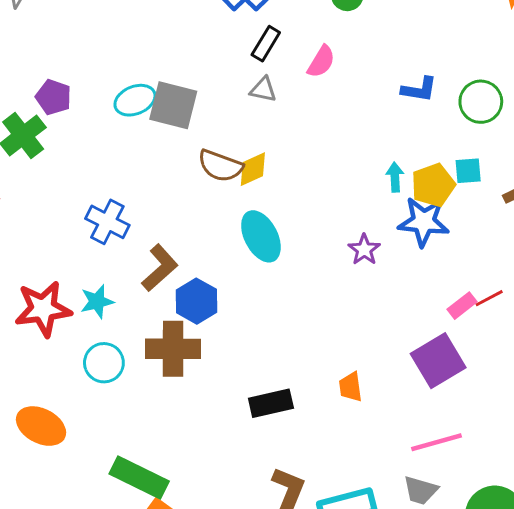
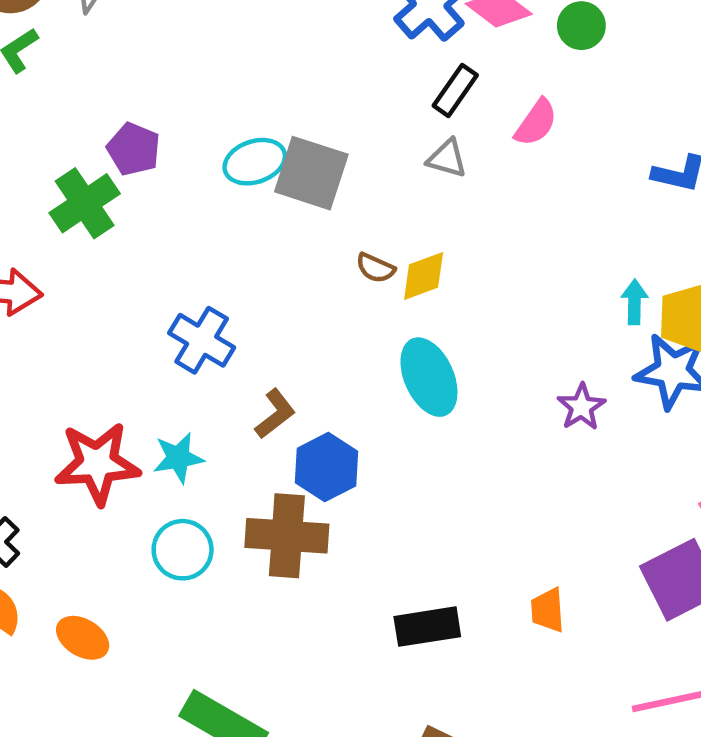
brown semicircle: (220, 166) -> (375, 268), size x0.6
brown L-shape: (160, 268) -> (275, 414), size x0.7
orange ellipse: (41, 426) -> (83, 638), size x0.7

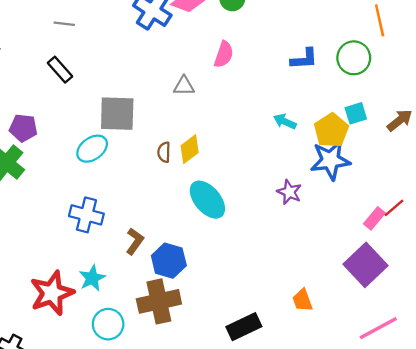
black rectangle: (455, 90) -> (60, 70), moved, turned -60
cyan ellipse: (255, 162) -> (92, 149), moved
brown semicircle: (375, 268) -> (164, 152), turned 84
cyan arrow: (634, 302) -> (285, 121), moved, turned -50

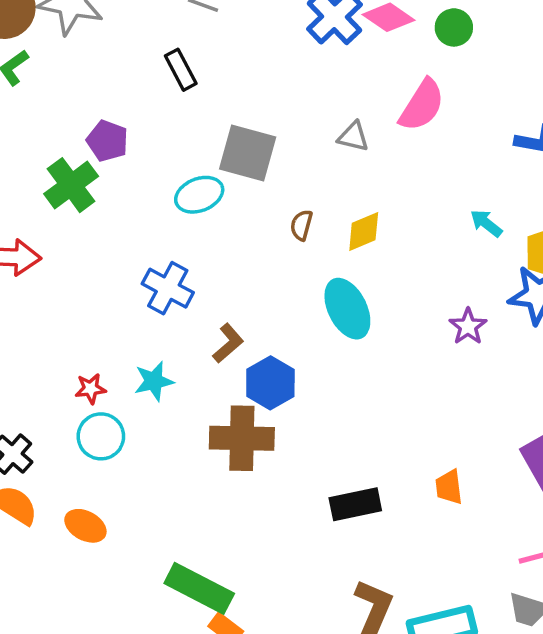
pink semicircle: (224, 54) -> (422, 105), size x1.4
yellow diamond: (190, 149) -> (364, 231), moved
red star: (52, 293) -> (91, 389), size x0.5
cyan circle: (108, 324) -> (101, 436), moved

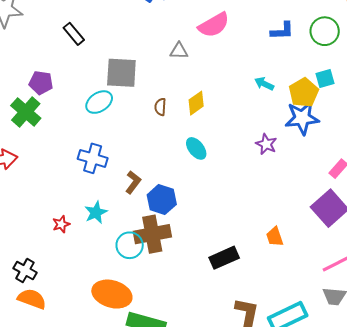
pink semicircle: (422, 105) -> (214, 25), turned 40
cyan ellipse: (347, 309) -> (196, 148), size x0.7
cyan circle: (101, 436) -> (130, 245), moved
orange ellipse: (85, 526) -> (112, 294), moved, size x1.6

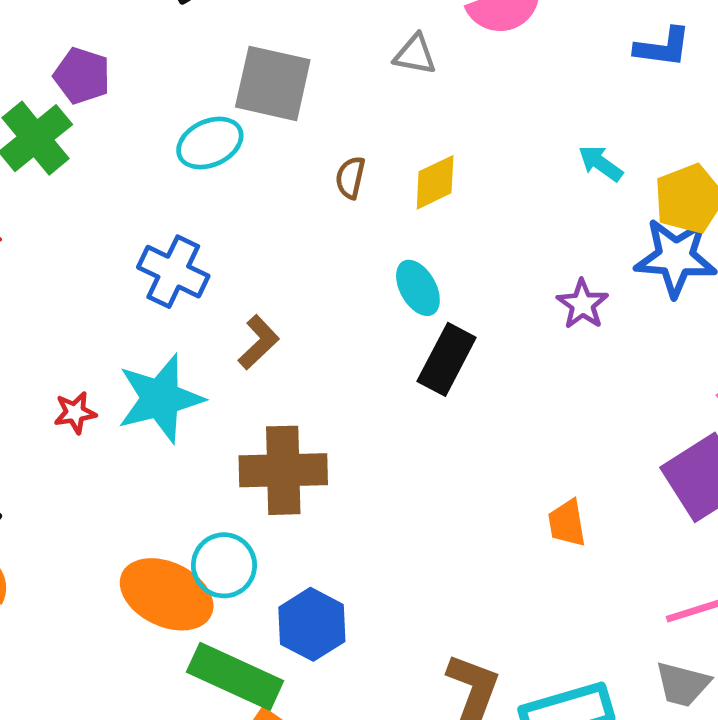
blue hexagon: (162, 200) -> (312, 624), moved
cyan star: (96, 212) -> (160, 399), size x1.6
cyan circle: (130, 245) -> (224, 565), moved
black rectangle: (224, 258) -> (447, 359), moved, turned -48

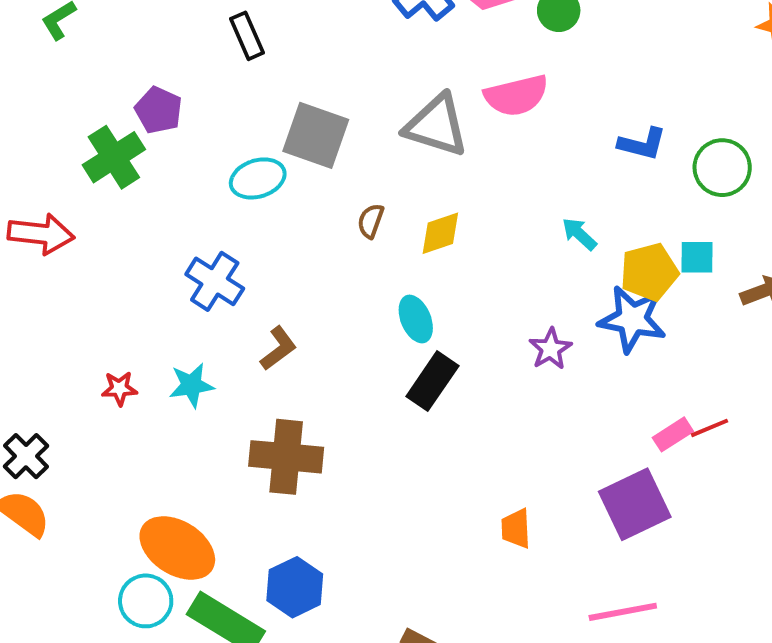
gray triangle: (415, 54) -> (436, 125), size x1.8
cyan star: (160, 399) -> (191, 385), size x0.6
cyan circle: (224, 565) -> (146, 601), moved

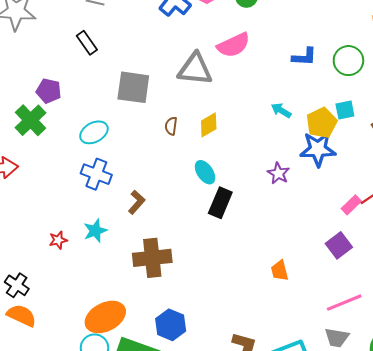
cyan ellipse: (258, 178) -> (94, 132), moved
purple square: (635, 504) -> (339, 245), size x0.7
orange ellipse: (177, 548) -> (105, 317), turned -48

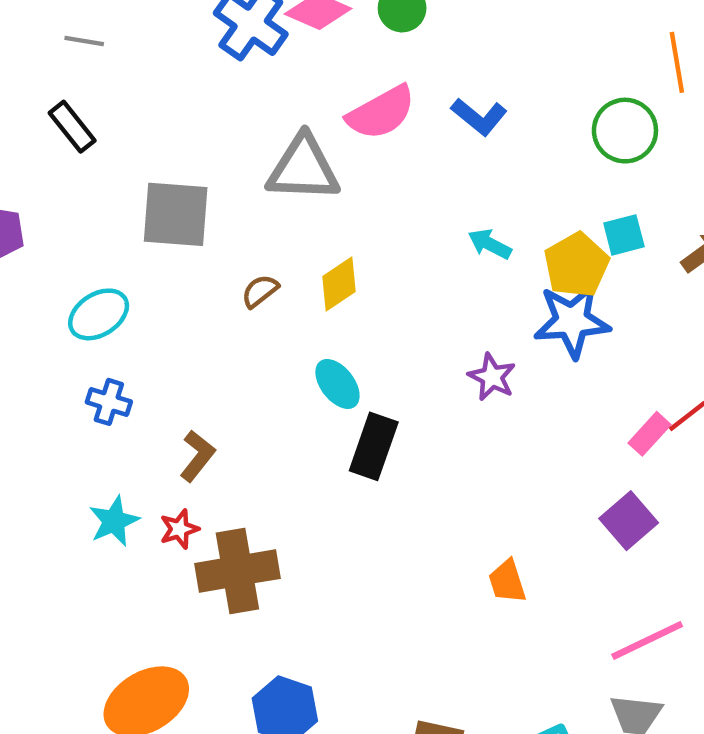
blue L-shape: (304, 57) -> (479, 117), moved, turned 40
brown semicircle: (171, 126) -> (260, 291), turned 48
blue cross: (96, 174) -> (109, 402), size x0.7
red star: (58, 240) -> (179, 529), moved

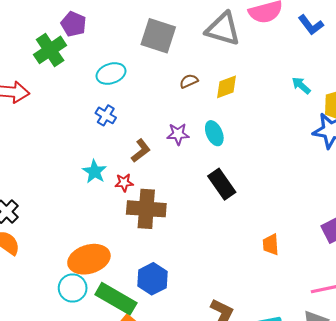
purple star: (492, 377) -> (178, 134), moved, turned 30
black rectangle: (374, 446) -> (222, 184), moved, turned -68
cyan star: (114, 521) -> (95, 172), turned -30

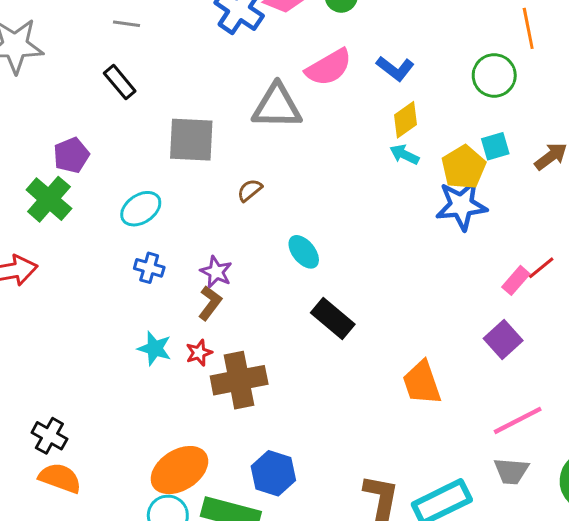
purple pentagon: (74, 24) -> (71, 155), turned -30
yellow diamond: (226, 87) -> (406, 120), moved
purple star: (178, 134) -> (216, 272), moved, turned -30
orange trapezoid: (271, 245) -> (422, 383), size x1.5

